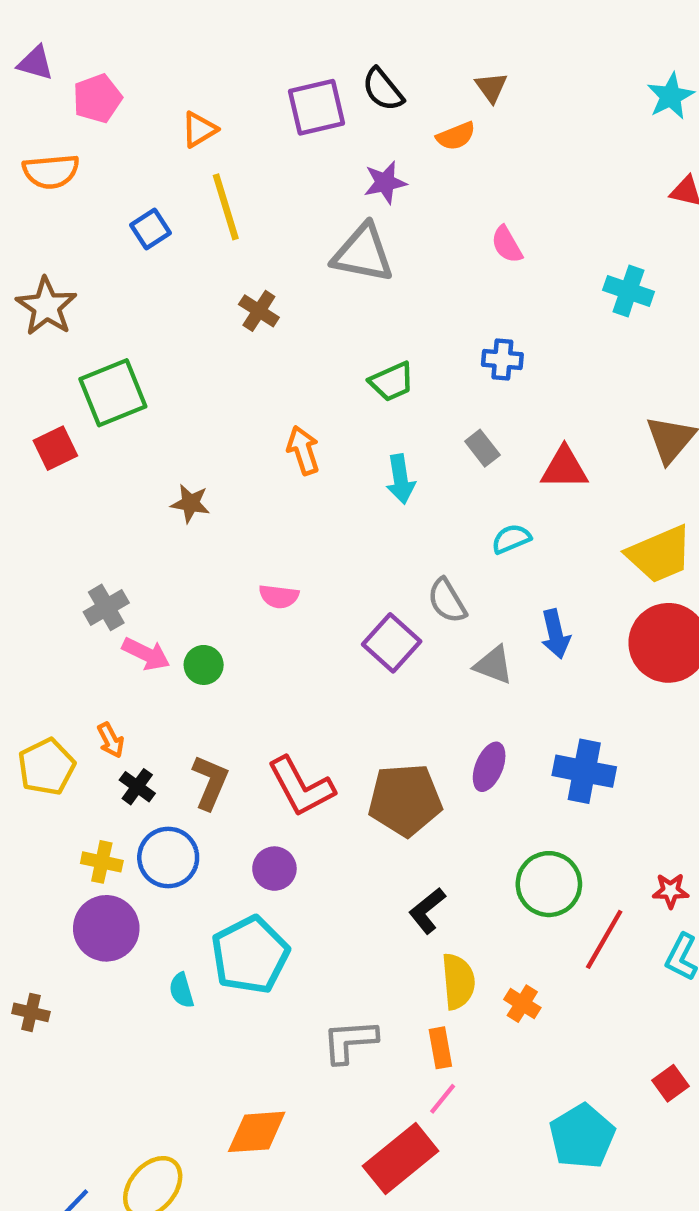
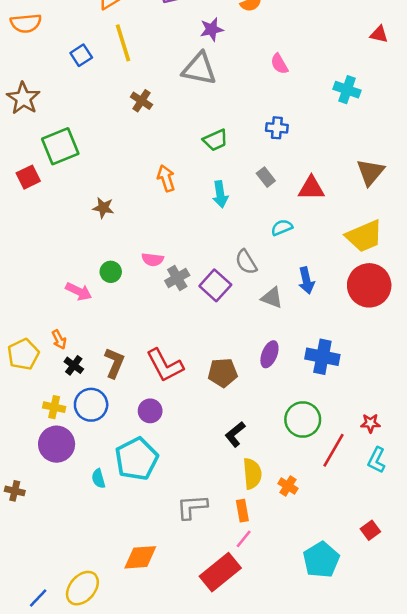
gray cross: (106, 607) -> (177, 278), moved
green circle: (204, 665) -> (111, 272), moved
brown pentagon: (405, 800) -> (223, 373), size x0.7

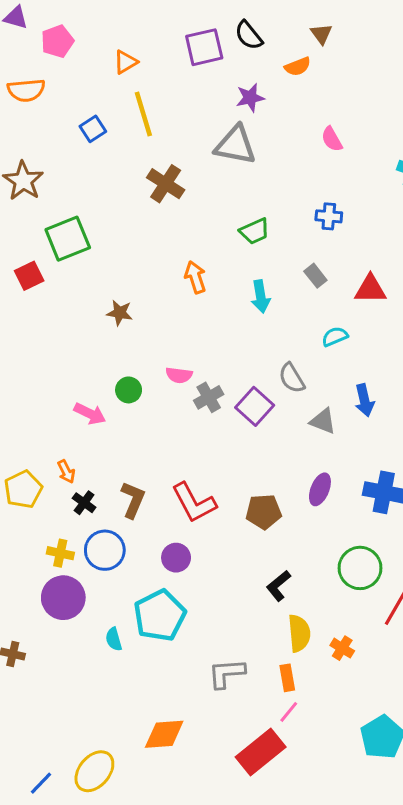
brown cross: (141, 101) -> (166, 184), size x1.4

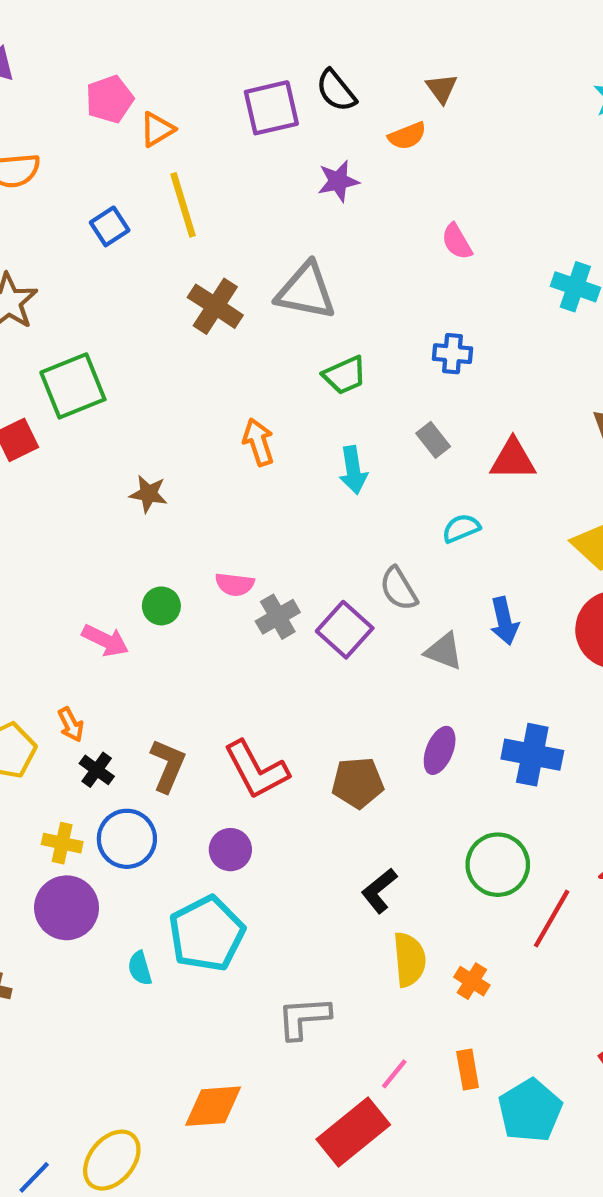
pink pentagon: (57, 41) -> (110, 99), moved
gray triangle: (235, 145) -> (306, 291), moved
orange rectangle: (287, 678) -> (468, 1070), moved

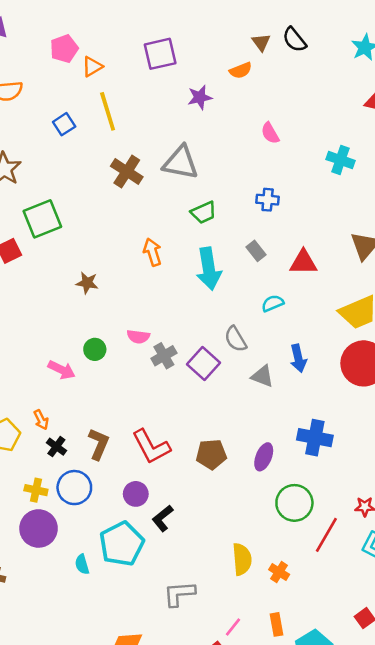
black semicircle: (336, 91) -> (294, 40), moved
cyan arrow: (353, 470) -> (209, 269), size x1.5
purple ellipse: (440, 750) -> (264, 457), moved
black L-shape: (379, 891) -> (163, 518), moved

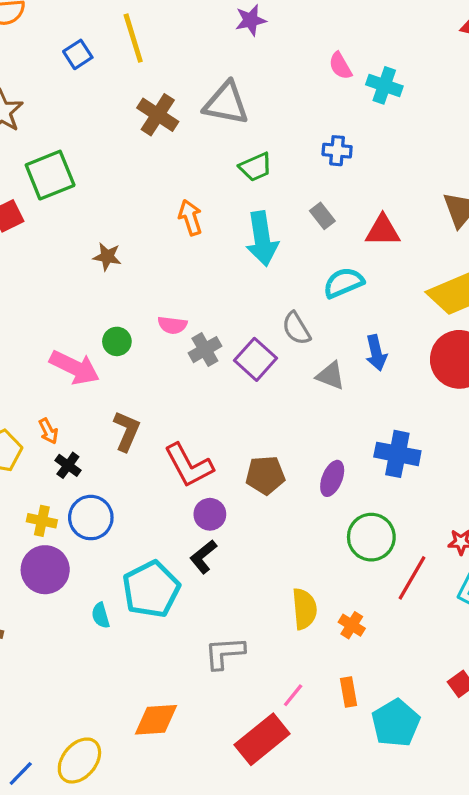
cyan cross: (340, 160) -> (384, 85), moved
cyan semicircle: (273, 303) -> (344, 283), size x1.4
pink arrow: (62, 370) -> (75, 368), size x1.4
brown L-shape: (99, 444) -> (127, 431), moved
purple circle: (136, 494) -> (210, 514), moved

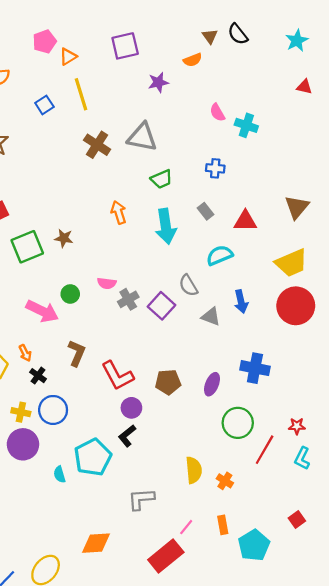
green square: (50, 175) -> (27, 247), moved

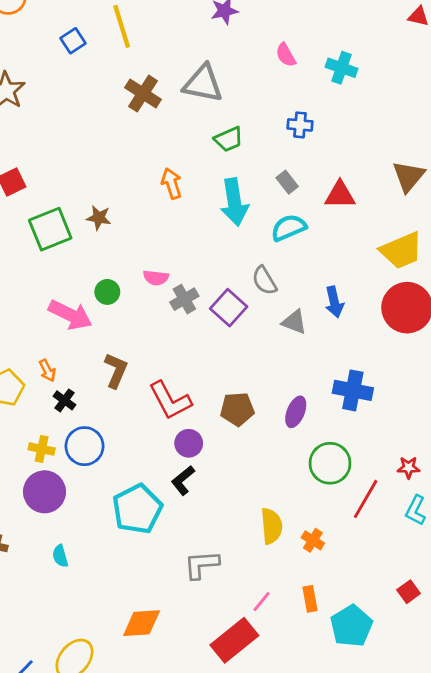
pink semicircle: (217, 112) -> (286, 55), moved
cyan semicircle: (220, 255) -> (289, 228), moved
cyan semicircle: (59, 474) -> (60, 556), moved

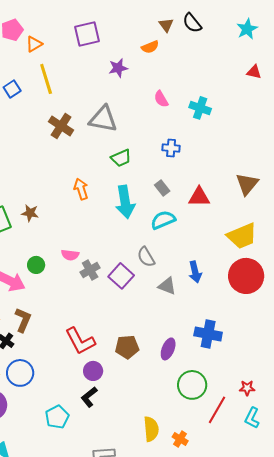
brown L-shape: (116, 370) -> (23, 320), moved
cyan pentagon: (137, 509) -> (57, 417), size x0.7

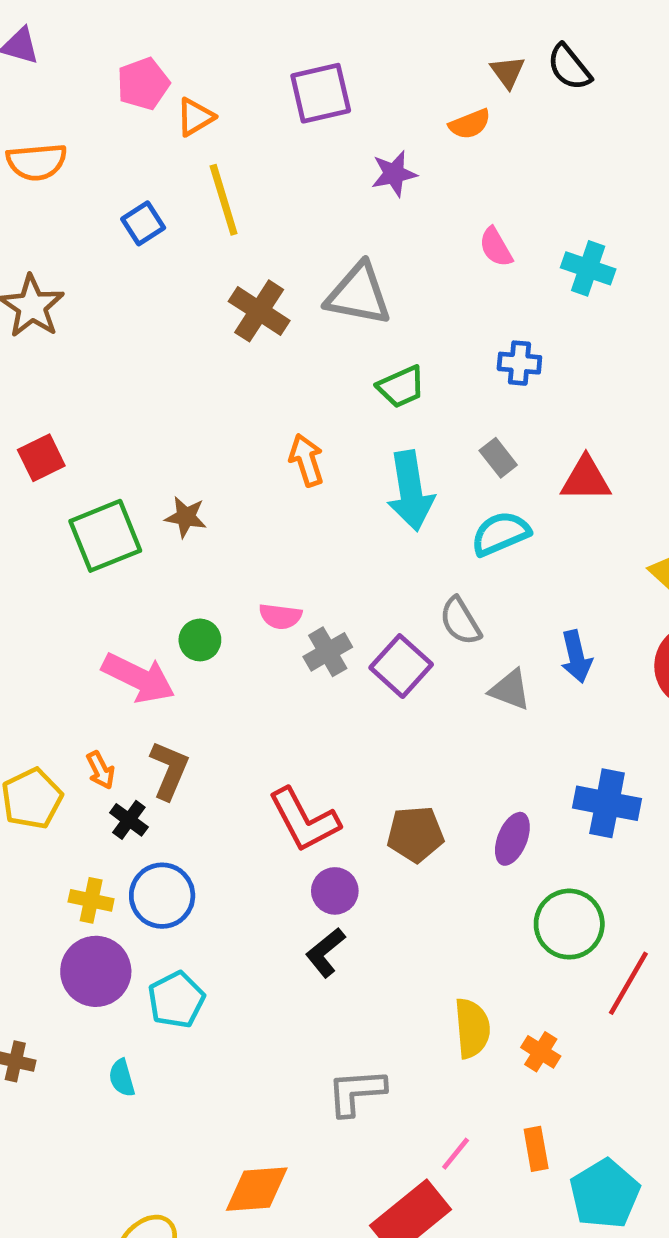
cyan pentagon: (57, 417) -> (176, 1000), moved

